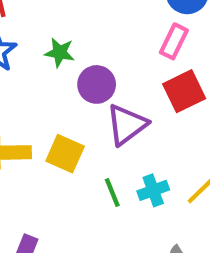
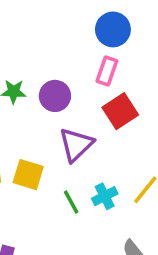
purple circle: (97, 84) -> (55, 96), moved

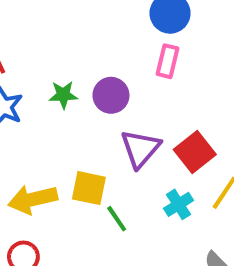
red square: (120, 111) -> (195, 152), moved
green line: (71, 202) -> (117, 219), moved

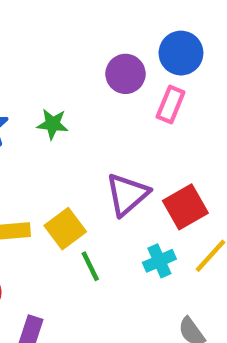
purple circle: (111, 95) -> (126, 74), moved
yellow square: (89, 188) -> (65, 229), turned 33

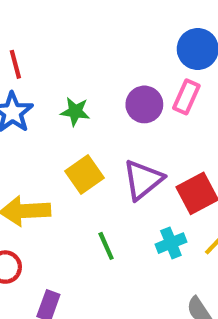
purple circle: (126, 74) -> (144, 104), moved
yellow square: (65, 229) -> (84, 174), moved

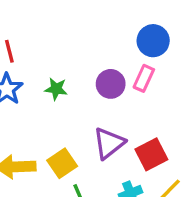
yellow square: (84, 174) -> (62, 163), moved

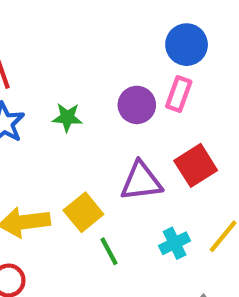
purple triangle: (109, 143) -> (141, 181), turned 36
red square: (151, 154) -> (196, 165), moved

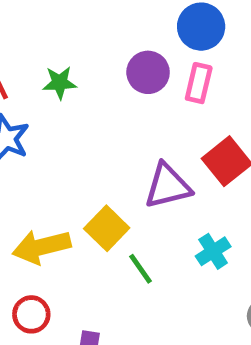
purple circle: (137, 105) -> (148, 72), moved
green star: (67, 117) -> (60, 83), moved

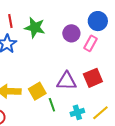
green star: (60, 83) -> (35, 28), size x1.5
green line: (140, 269) -> (52, 105), moved

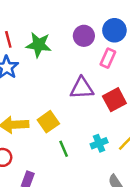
purple circle: (71, 33) -> (84, 36), moved
purple triangle: (66, 81) -> (82, 88), moved
green line: (52, 105) -> (64, 149), moved

